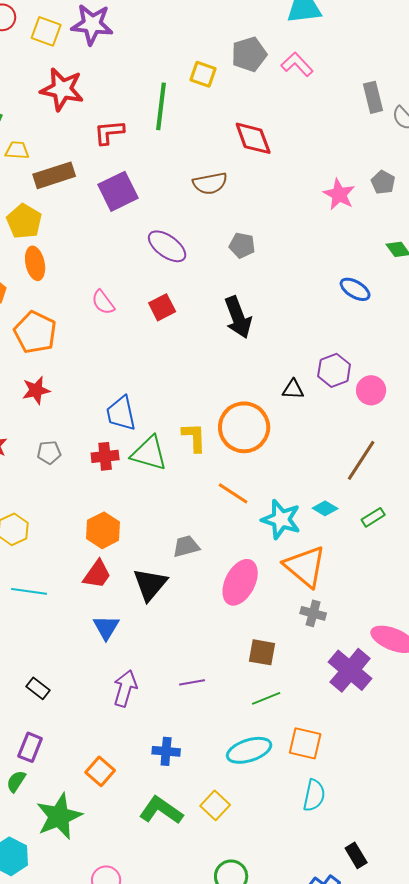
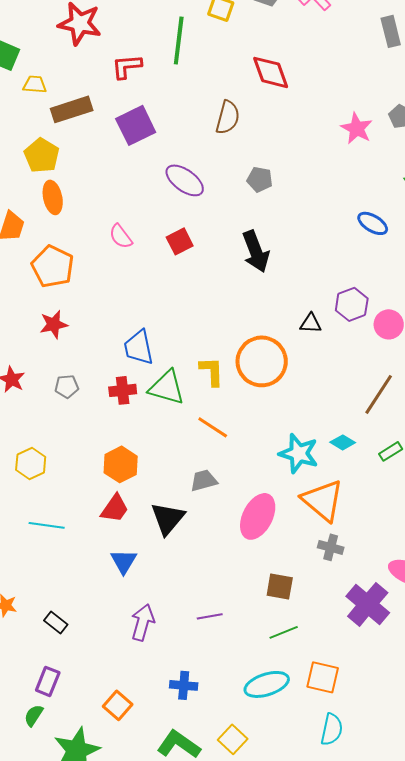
brown semicircle: (210, 183) -> (228, 117), turned -64
orange line: (233, 493) -> (213, 427), moved

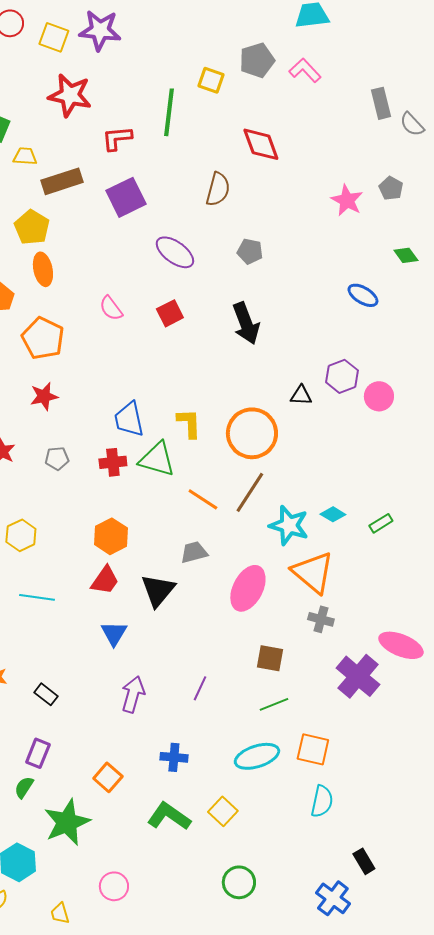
yellow L-shape: (212, 371) -> (189, 423), moved
brown line: (379, 394) -> (250, 492), moved
purple line: (210, 616) -> (200, 688), turned -55

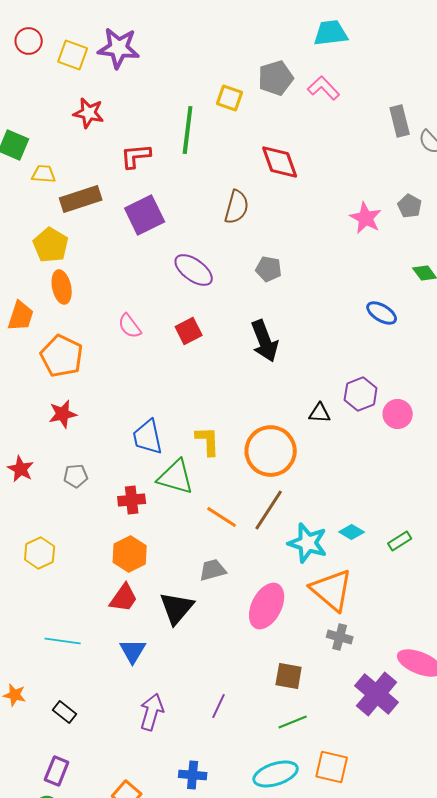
red star: (70, 95) -> (89, 113), size x0.7
red cross: (113, 462) -> (132, 500), moved
cyan line: (37, 597) -> (63, 641), moved

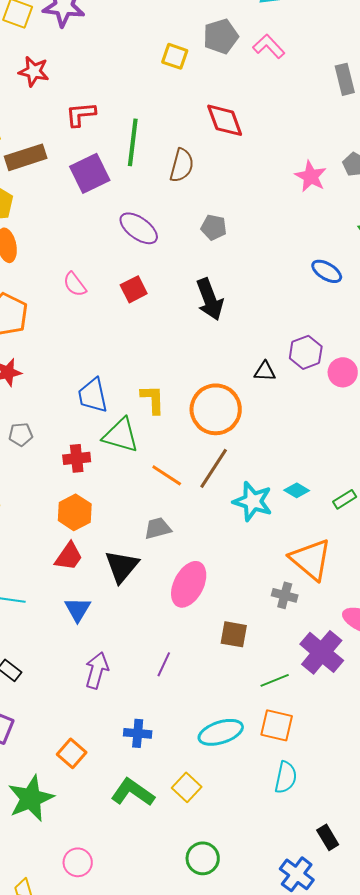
green line: (188, 130) -> (133, 142), moved
orange triangle: (332, 590) -> (311, 559), moved
pink ellipse: (267, 606) -> (189, 584), moved
green line: (293, 722) -> (275, 680), moved

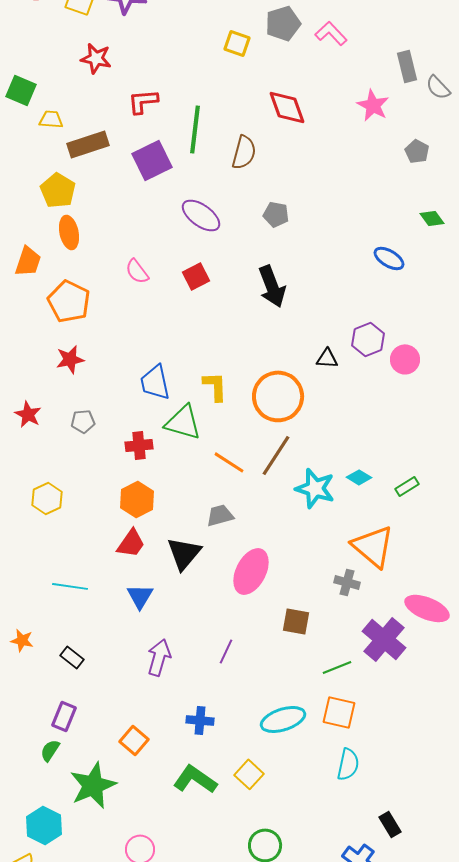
pink star: (311, 176) -> (373, 105), moved

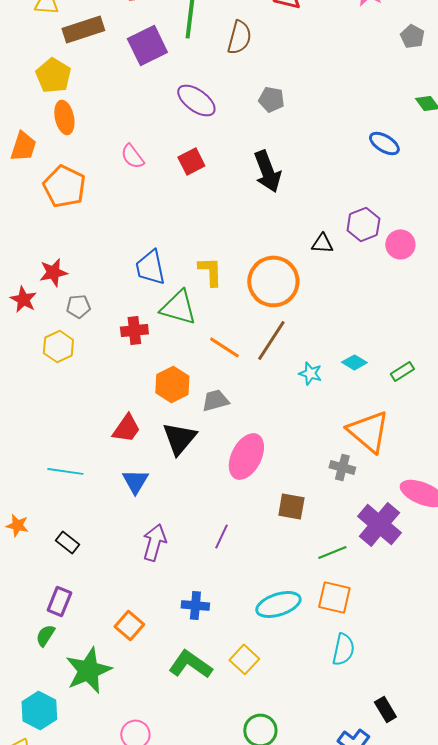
red star: (70, 359) -> (53, 272), moved
cyan star: (315, 488) -> (310, 373), size x0.6
yellow hexagon: (47, 498) -> (58, 346), moved
orange hexagon: (137, 499) -> (172, 384), moved

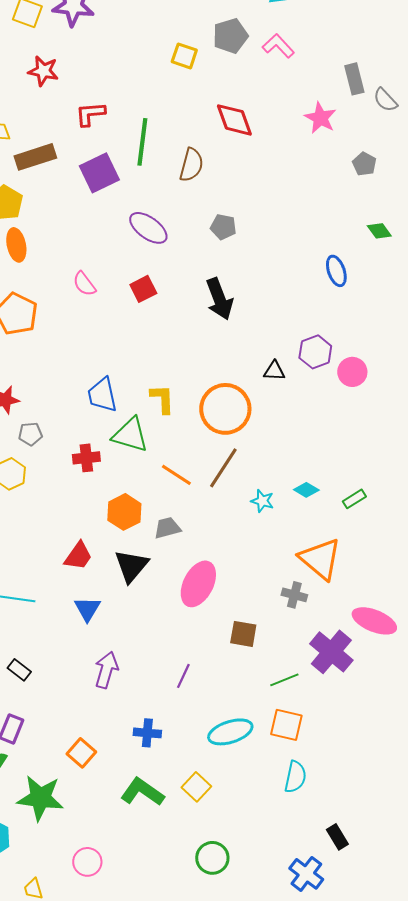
blue ellipse: (384, 143) -> (336, 271), turned 40
purple line: (221, 536) -> (183, 676), moved
green star: (88, 670) -> (40, 798), turned 30

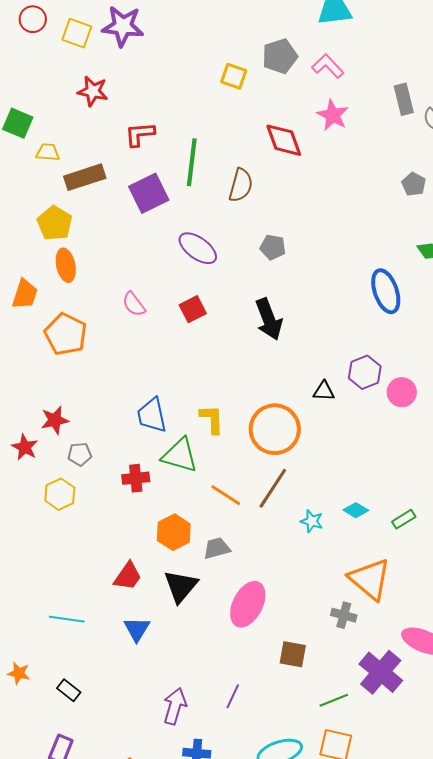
pink star: (320, 118) -> (333, 115), moved
blue ellipse: (336, 271) -> (386, 291), size x1.4
purple arrow: (106, 670) -> (175, 706), moved

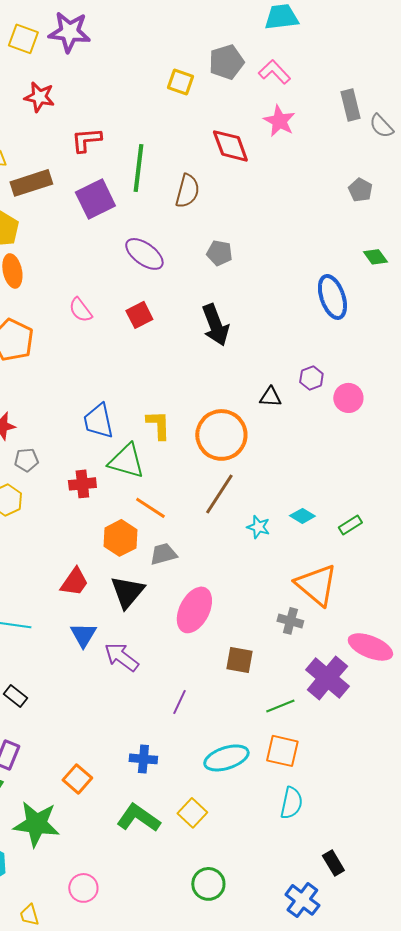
purple hexagon: (365, 372) -> (311, 378), size x0.7
orange line: (226, 495) -> (150, 508), moved
purple arrow: (175, 706) -> (121, 657), moved, turned -69

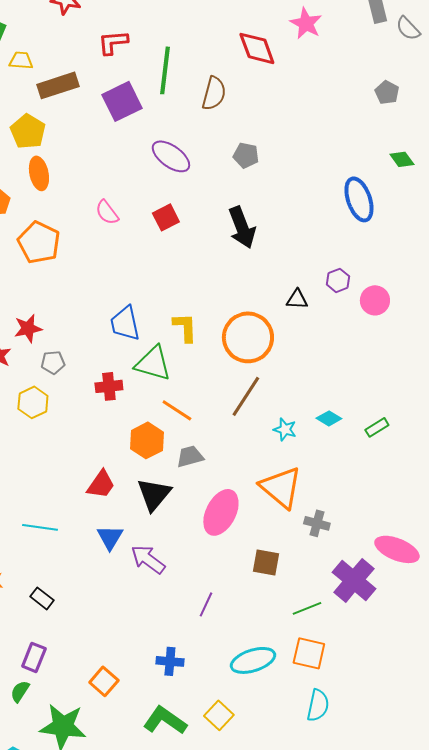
orange triangle: (316, 585) -> (281, 487), moved

